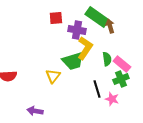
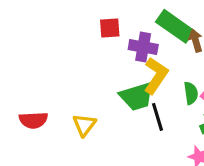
yellow triangle: (53, 76) -> (84, 125), moved
black line: (97, 89) -> (157, 117), moved

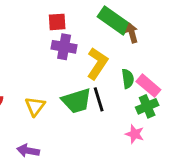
purple cross: (143, 47) -> (64, 47), moved
green trapezoid: (137, 96) -> (77, 101), moved

